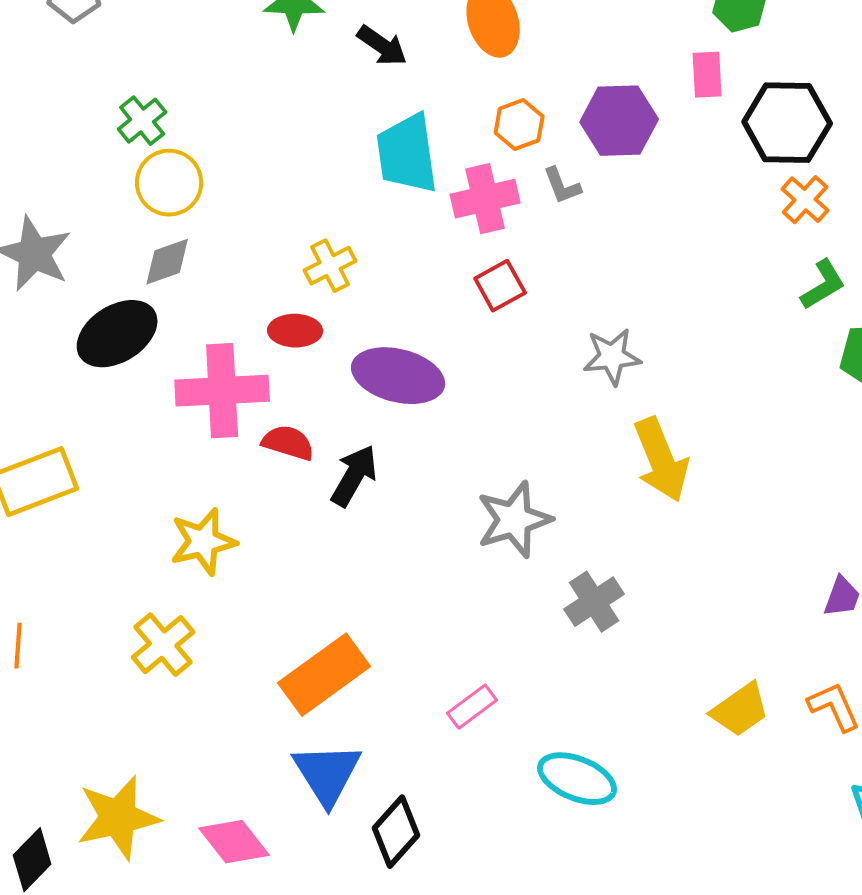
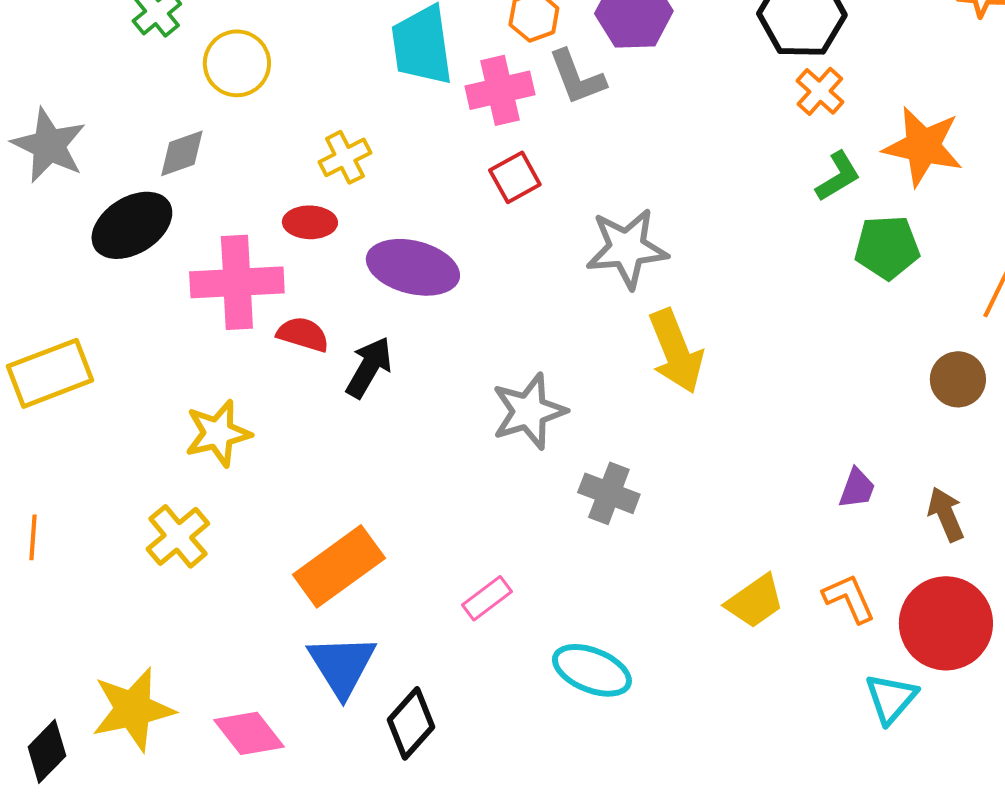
yellow circle: (169, 183) -> (237, 63), moved
gray L-shape: (562, 186) -> (577, 77), size x1.5
gray star: (612, 357) -> (627, 248), size x1.4
gray cross: (594, 602) -> (609, 493), turned -36

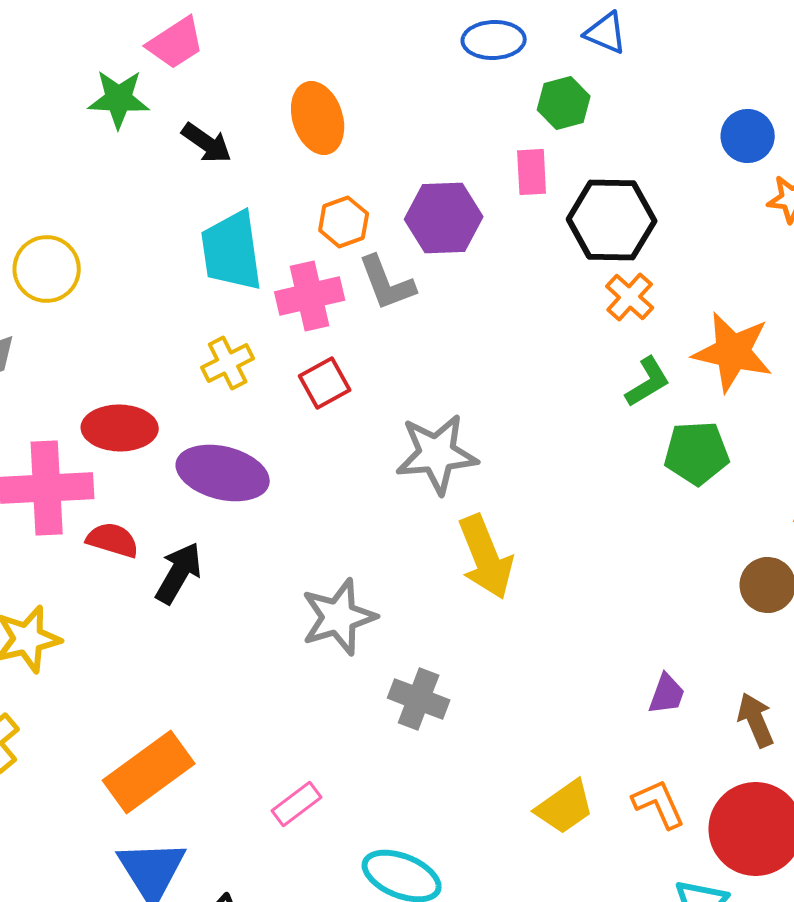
yellow cross: (345, 157) -> (228, 363), moved
red ellipse: (310, 222) -> (120, 428), size x1.4

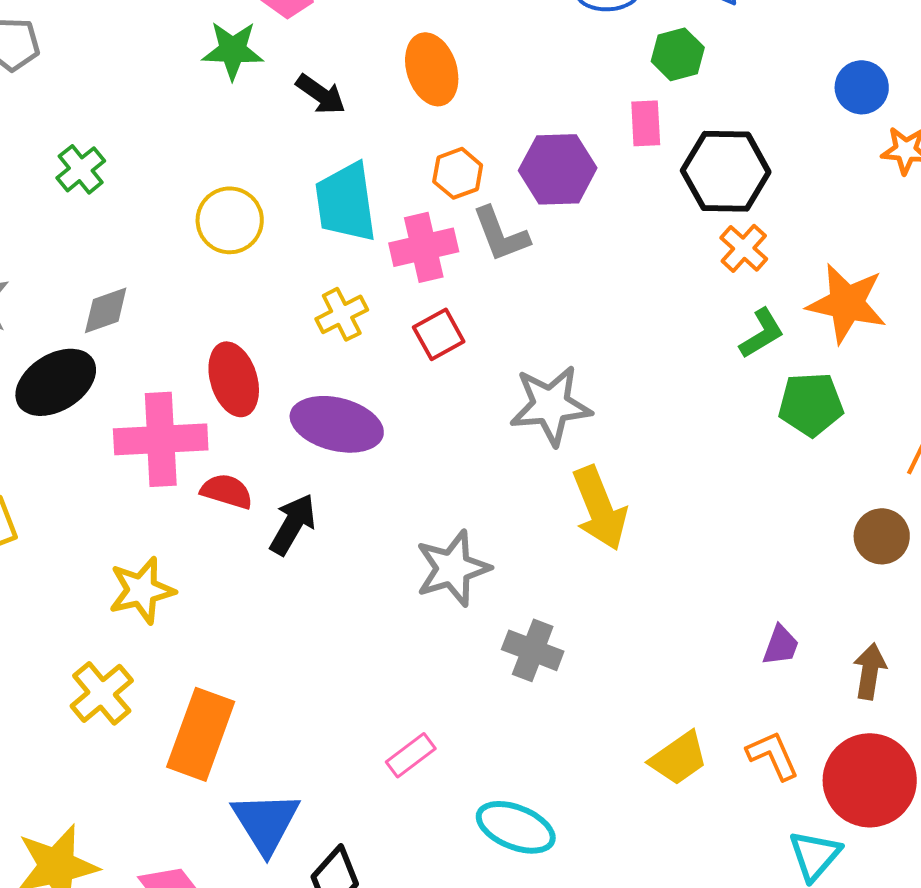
yellow circle: (47, 269) -> (230, 220), moved
red ellipse: (120, 428) -> (234, 379), turned 72
brown arrow: (756, 720) -> (870, 671), turned 32
orange rectangle: (149, 772) -> (201, 734), moved, turned -34

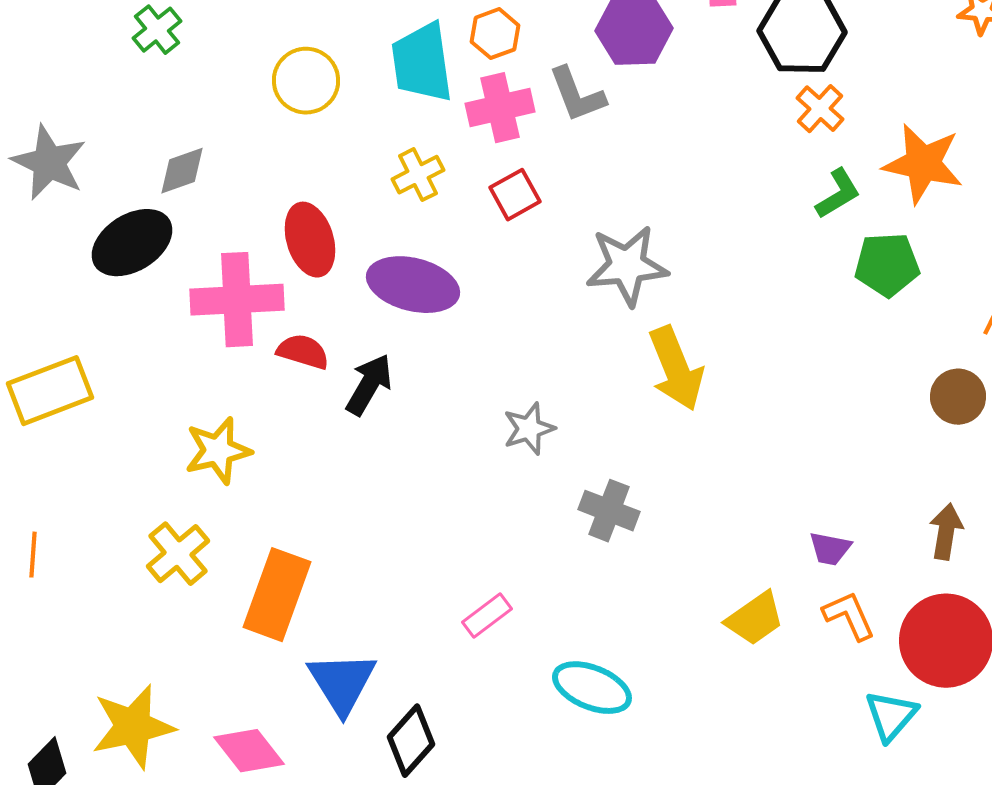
orange hexagon: (458, 173) -> (495, 34), moved
gray star: (453, 568) -> (529, 429), size x0.7
purple trapezoid: (781, 645) -> (830, 549), moved, turned 81

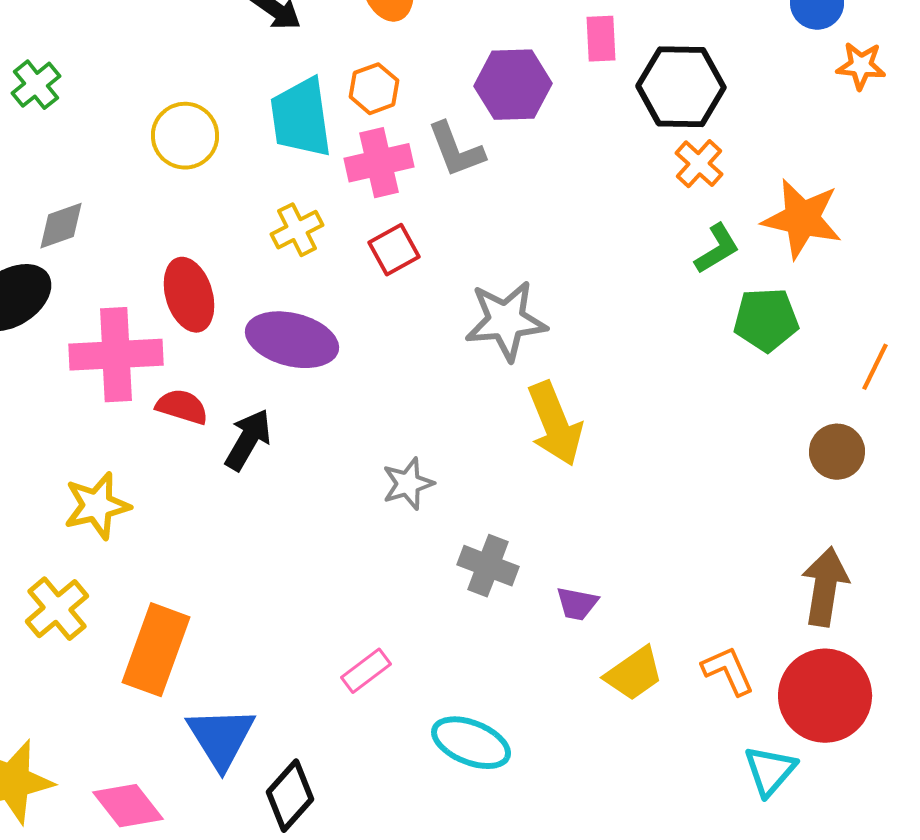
brown arrow: (946, 532) -> (825, 587), size x1.4
purple trapezoid: (830, 549) -> (577, 604), moved

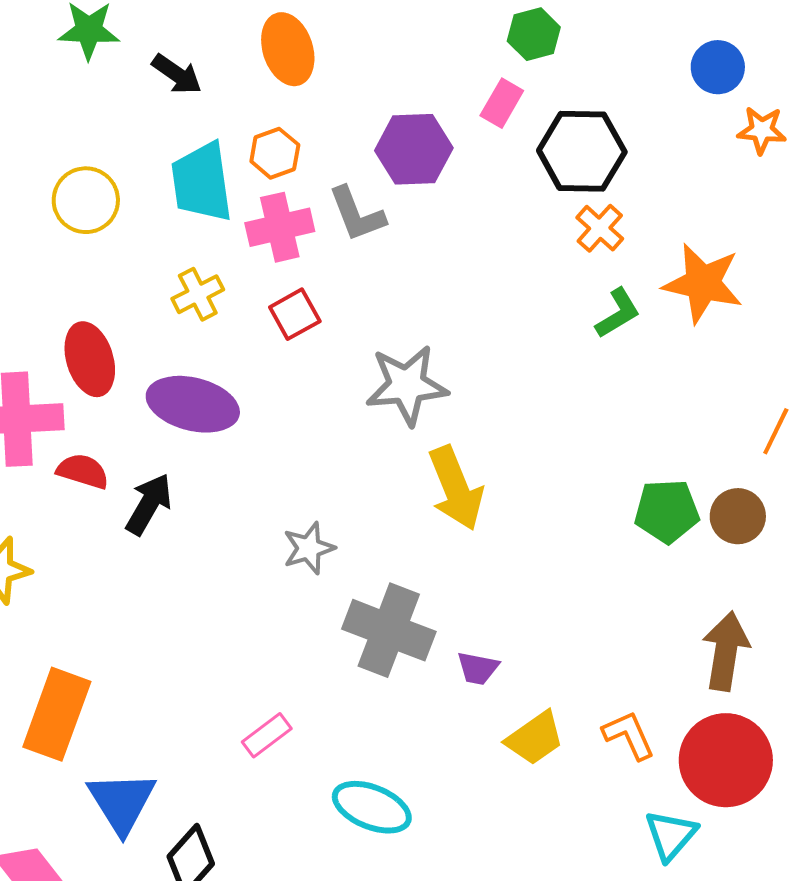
pink rectangle: (601, 39) -> (502, 103), turned 33
green pentagon: (766, 320) -> (667, 511), moved
gray cross: (488, 566) -> (389, 630), size x1.5

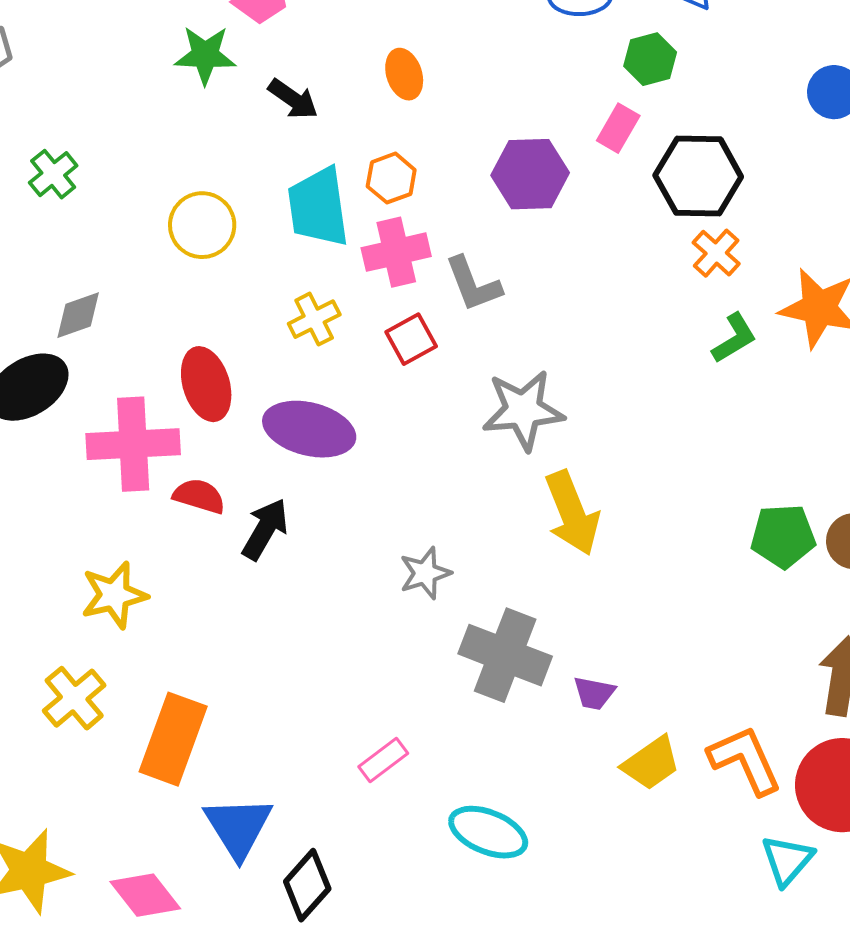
orange ellipse: (288, 49) -> (404, 74), size x0.7
gray L-shape: (357, 214) -> (473, 284), moved
orange L-shape: (629, 735) -> (745, 760), size x1.4

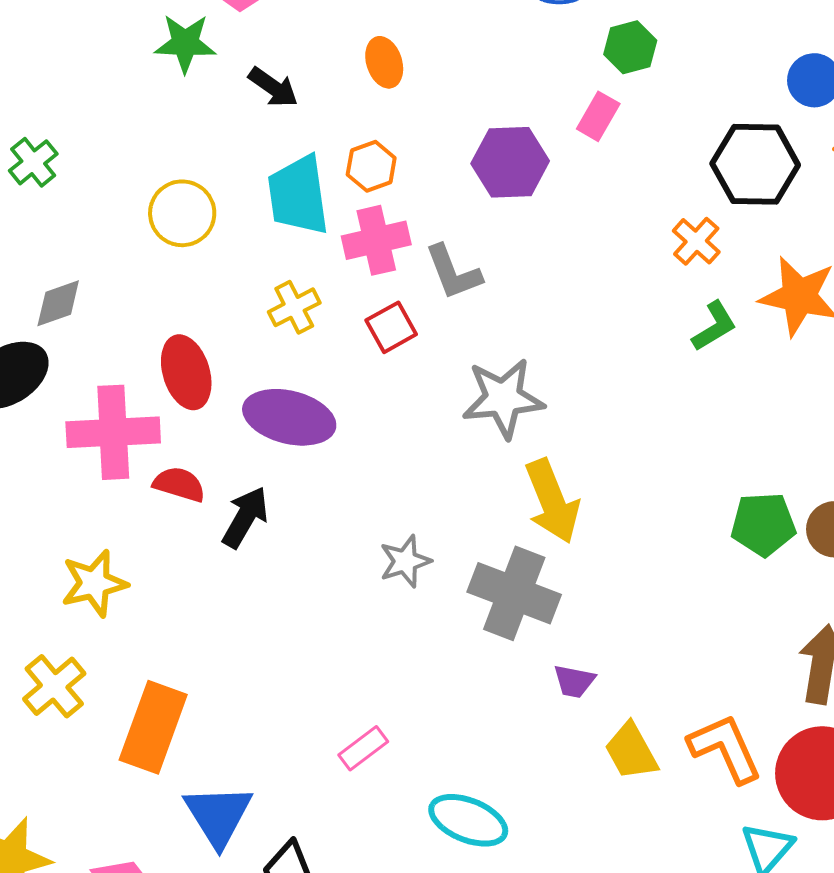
black hexagon: (698, 176) -> (755, 164), moved
gray cross: (505, 655) -> (514, 593), moved
yellow trapezoid: (651, 763) -> (631, 751), turned 96

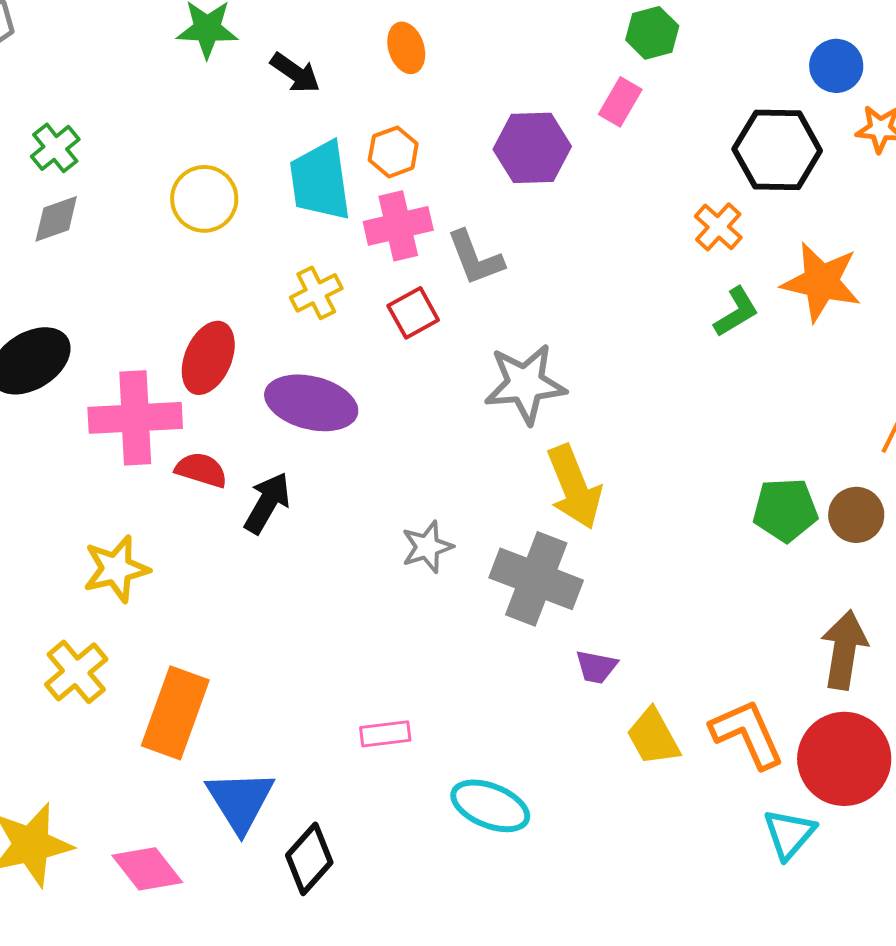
gray diamond: (58, 303) -> (56, 219), moved
red ellipse: (186, 372) -> (208, 358), turned 40
pink rectangle: (363, 748) -> (385, 734), turned 30

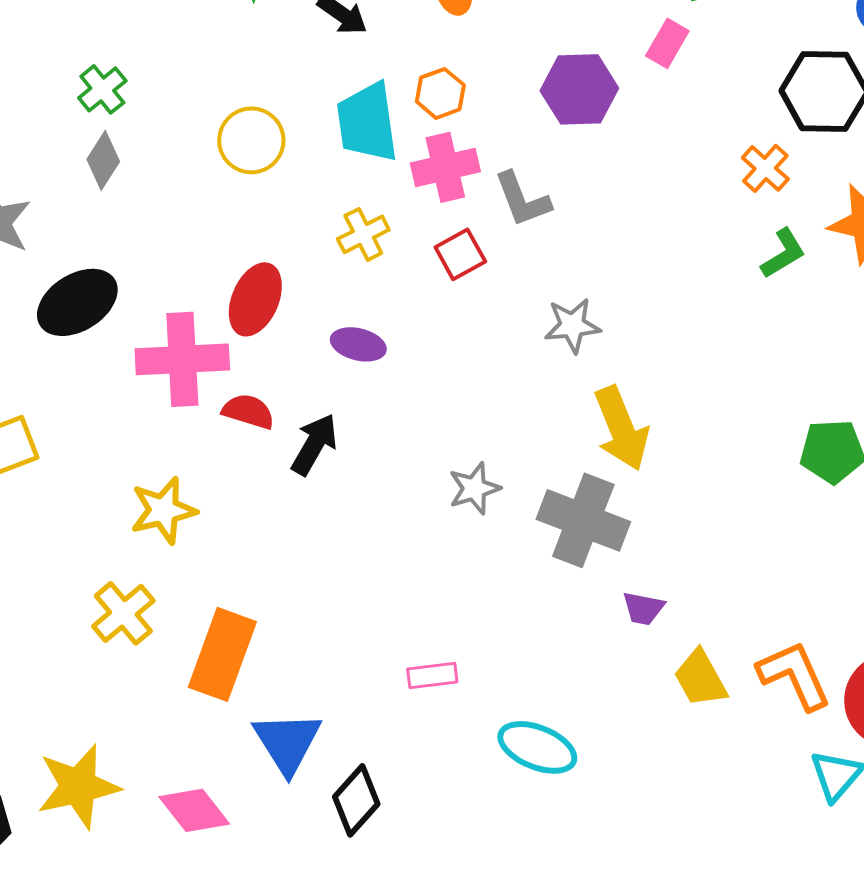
gray diamond: (56, 219) -> (103, 160), turned -38
gray star: (525, 384) -> (572, 325), size x0.7
purple ellipse: (311, 403) -> (358, 344), size x0.6

